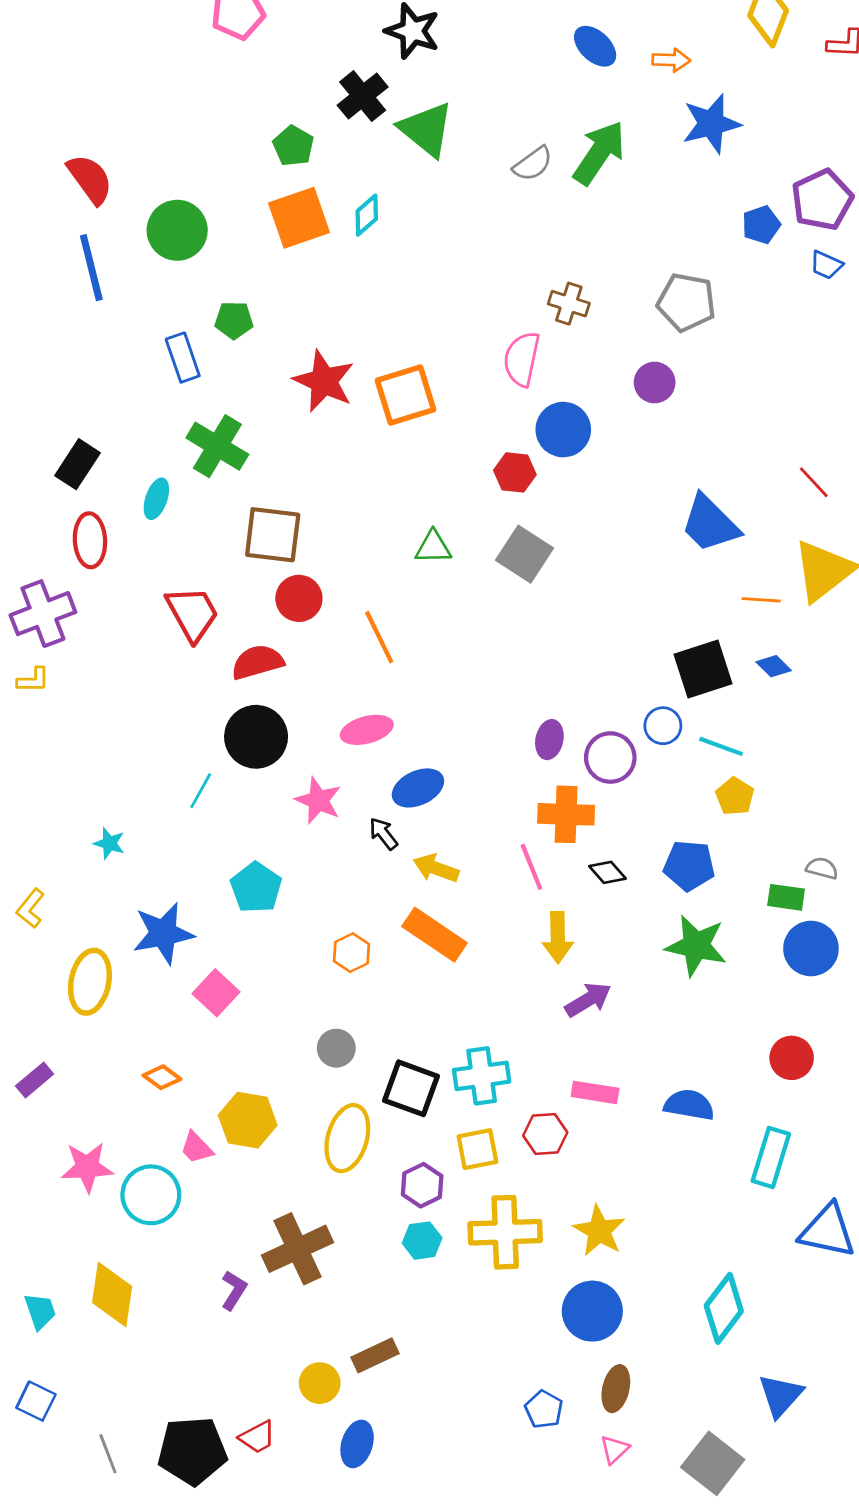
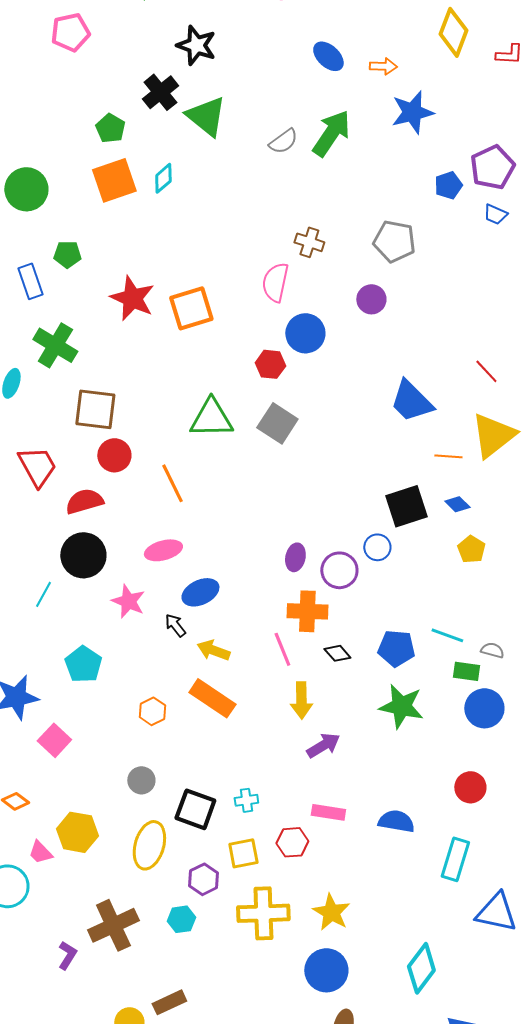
green triangle: (433, 547) -> (211, 418), size x1.6
cyan line: (721, 746) -> (447, 635), moved
yellow pentagon: (735, 796) -> (471, 549), moved
cyan cross: (482, 1076) -> (246, 800), size x0.6
cyan hexagon: (422, 1241) -> (181, 919), moved

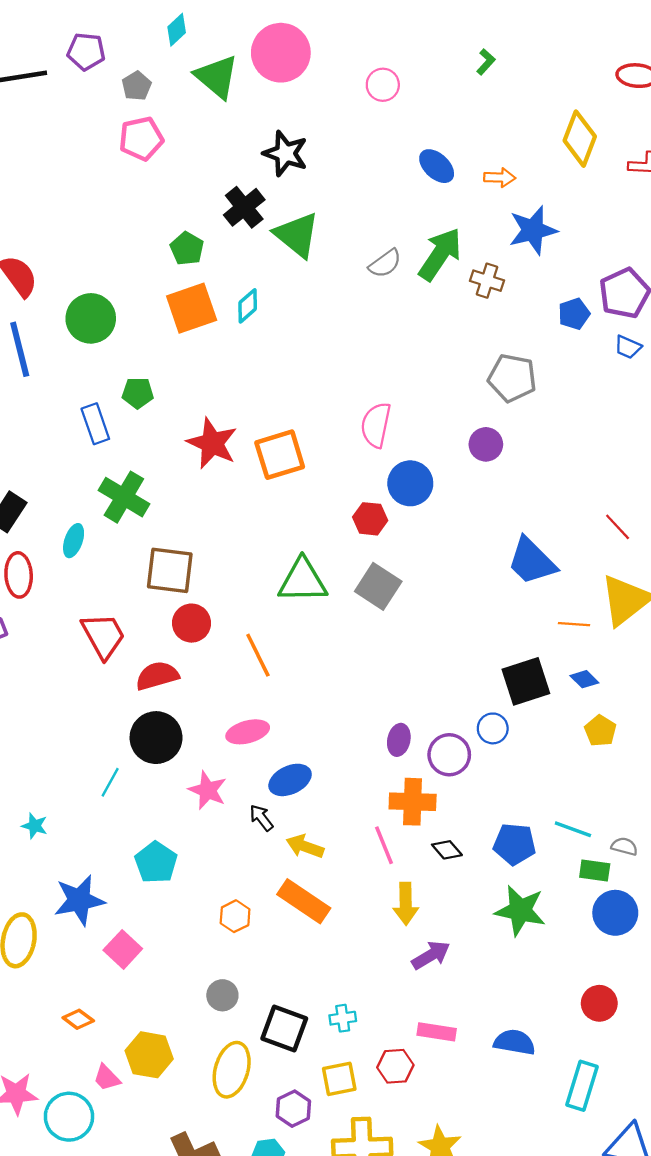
brown cross: (309, 242) -> (487, 281), moved

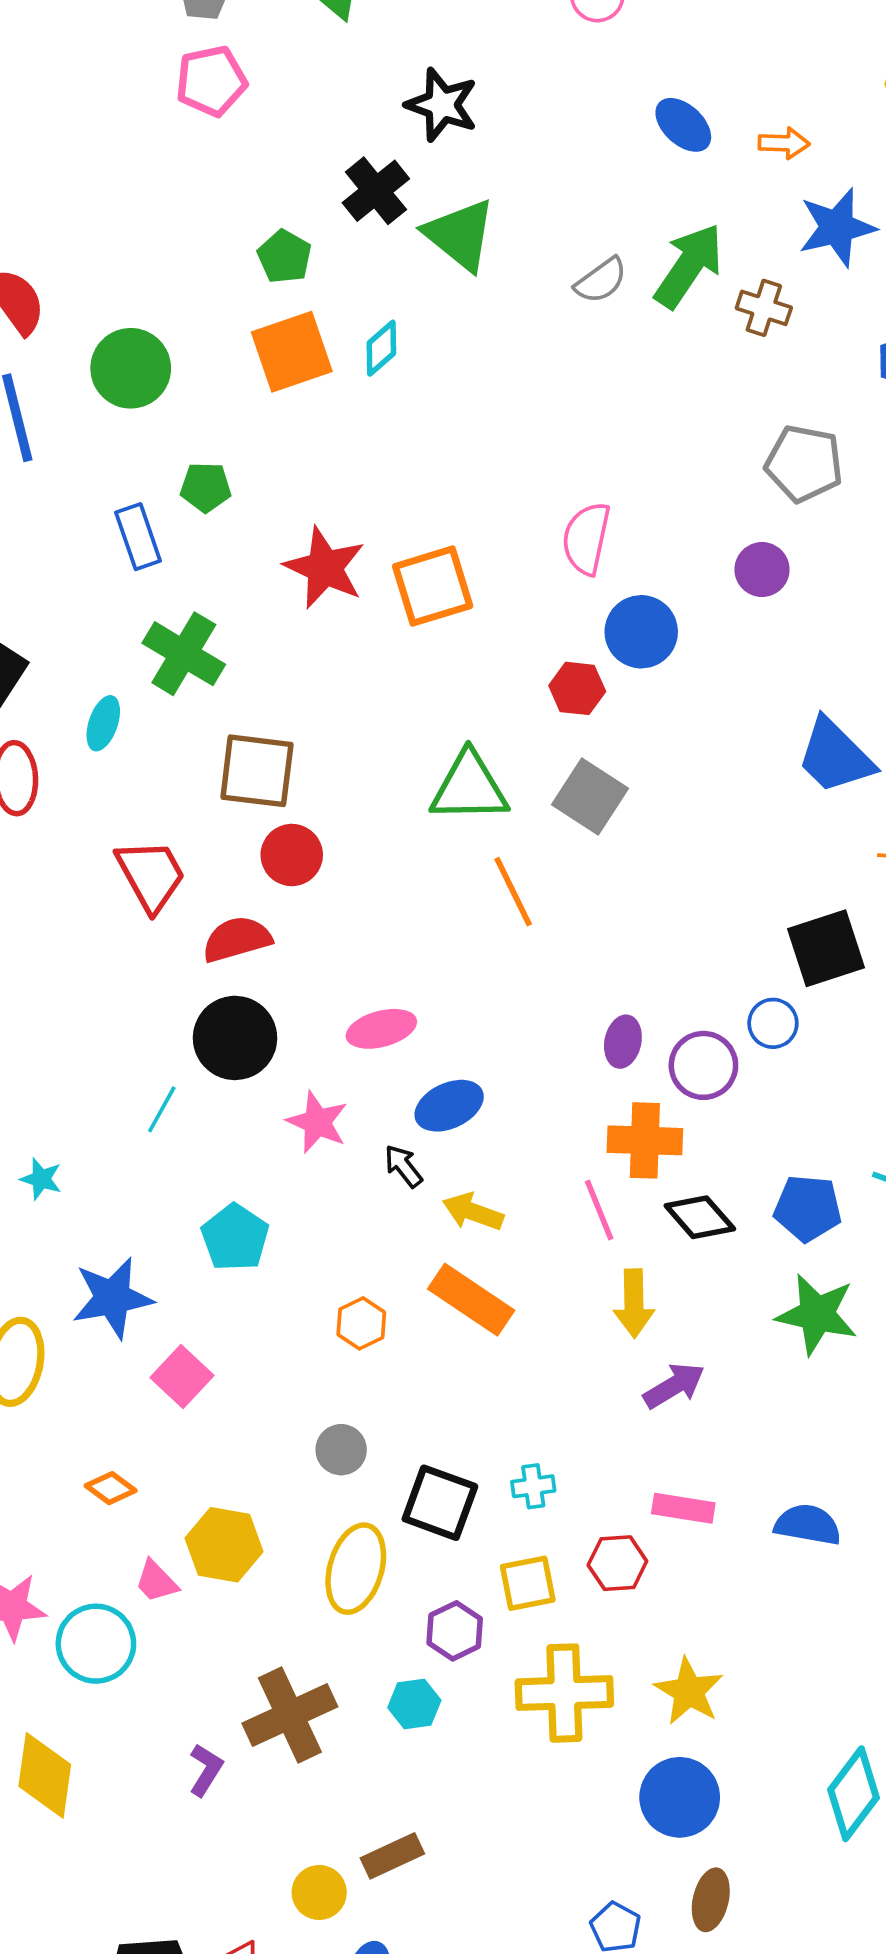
orange line: (258, 655) -> (513, 892), moved
black diamond: (447, 850) -> (700, 1217), size x1.4

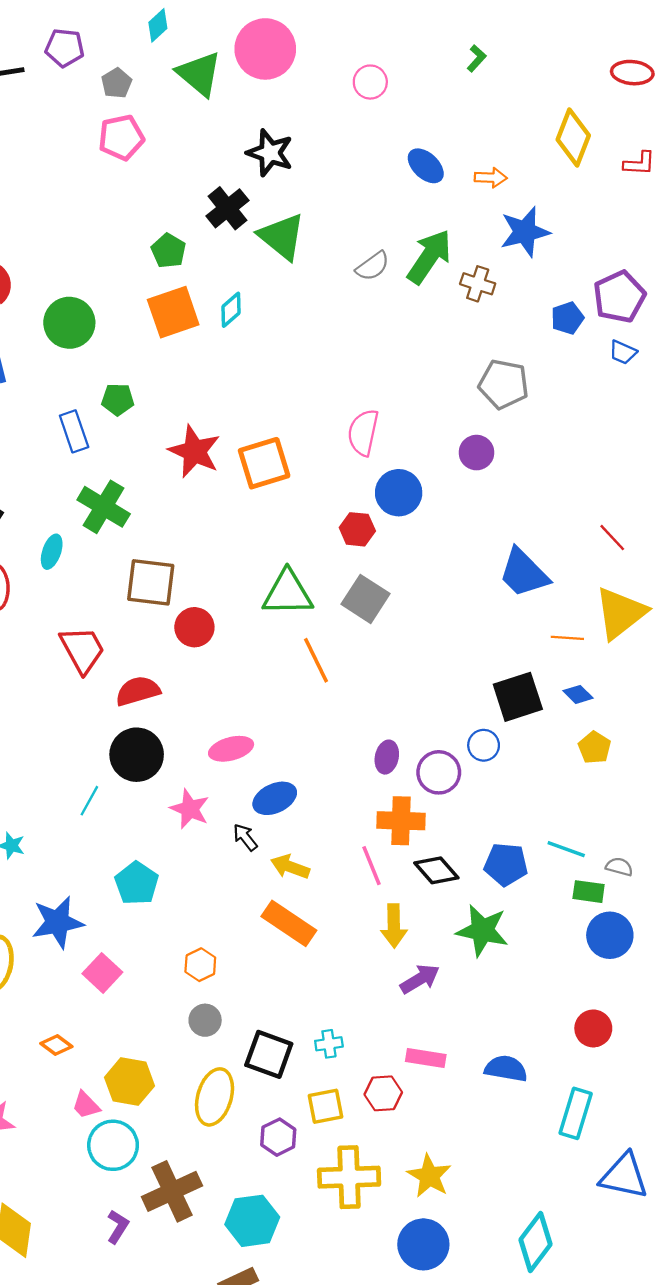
red circle: (292, 855) -> (194, 627), moved
green star: (817, 1314) -> (482, 931), moved
orange hexagon: (361, 1323) -> (200, 965), moved
cyan circle: (96, 1644) -> (113, 1145), moved
cyan hexagon: (414, 1704) -> (252, 1221), moved, size x1.6

